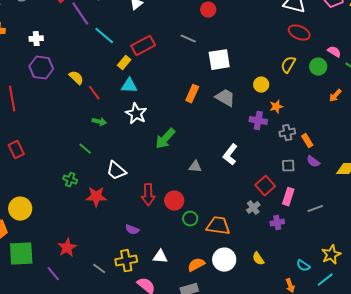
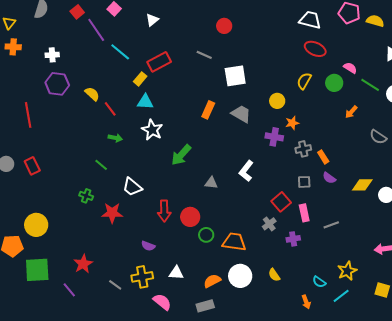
pink rectangle: (288, 197) -> (304, 213), turned -30

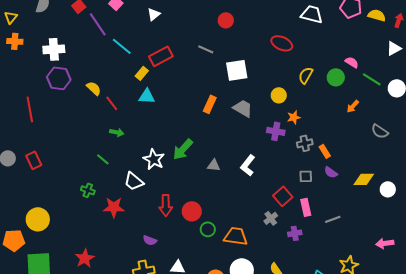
red ellipse: (315, 49) -> (282, 43), moved
white cross: (52, 55) -> (54, 49), size x1.5
white star: (152, 130) -> (154, 159), moved
gray triangle: (211, 183) -> (214, 165), moved

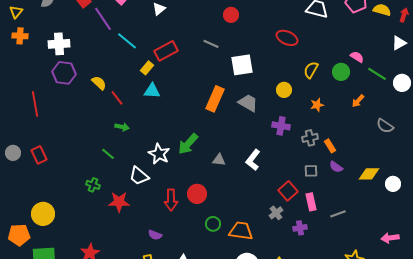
orange rectangle: (210, 104) -> (215, 99), size x1.4
orange star: (294, 117) -> (317, 105), moved
red circle: (192, 211) -> (197, 194), moved

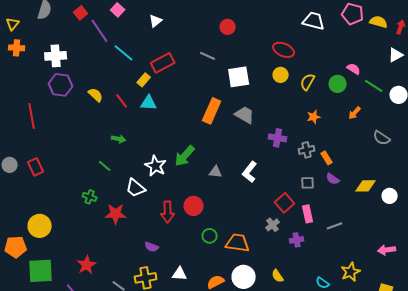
yellow circle: (284, 90) -> (281, 75), moved
red line: (117, 98) -> (122, 101), moved

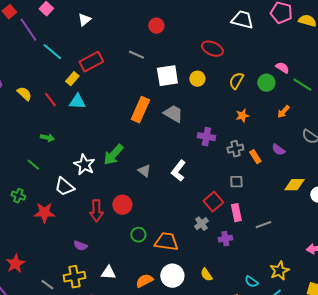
yellow circle: (281, 75) -> (197, 79), moved
gray triangle: (216, 172) -> (144, 171), turned 32
purple semicircle: (333, 179) -> (278, 150), moved

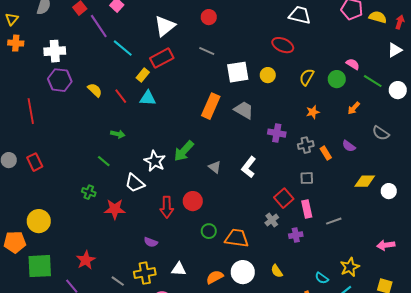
white triangle: (84, 20) -> (165, 26), moved, size x1.6
white trapezoid: (242, 20) -> (300, 15), moved
red circle: (156, 26) -> (209, 17), moved

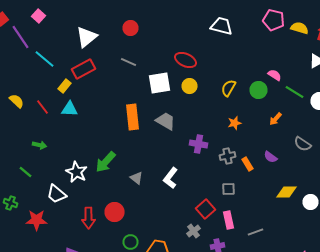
red ellipse: (283, 45) -> (186, 60), moved
orange rectangle: (211, 106) -> (132, 117), turned -30

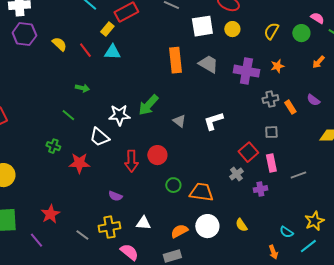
purple cross: (198, 144) -> (246, 71), moved, size x1.4
white star: (76, 172) -> (119, 115), turned -30
white L-shape: (170, 178) -> (213, 121), turned 35

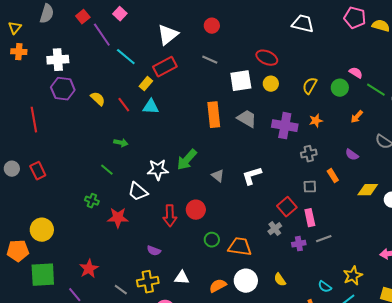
orange rectangle: (290, 107) -> (333, 176), moved
gray line: (298, 175) -> (324, 239), moved

